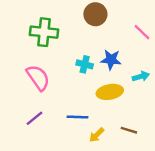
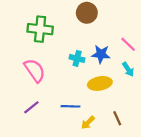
pink line: (142, 32) -> (128, 44), moved
cyan arrow: (141, 76) -> (128, 69), turned 72
brown line: (129, 130) -> (117, 118), turned 48

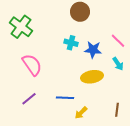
green cross: (40, 29) -> (21, 27), moved, turned 30
cyan cross: (77, 58) -> (71, 43), moved
brown line: (117, 118) -> (117, 110), moved, turned 32

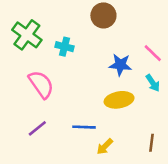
cyan cross: (71, 43) -> (65, 47), moved

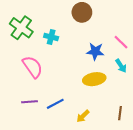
blue line: (84, 127) -> (55, 104), moved, turned -30
purple line: (37, 128) -> (30, 102), turned 35

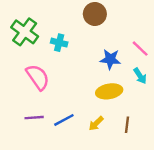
brown line: (120, 113) -> (127, 125), moved
yellow arrow: (83, 116) -> (96, 124), moved

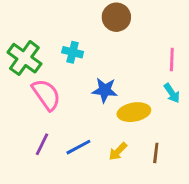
green cross: (25, 32) -> (24, 58), moved
pink line: (140, 49) -> (172, 60), turned 48
blue star: (110, 59) -> (105, 90), moved
purple line: (34, 118) -> (42, 144), turned -60

